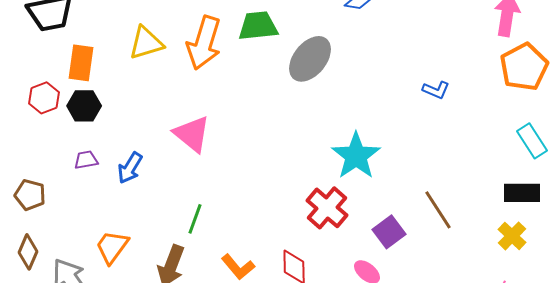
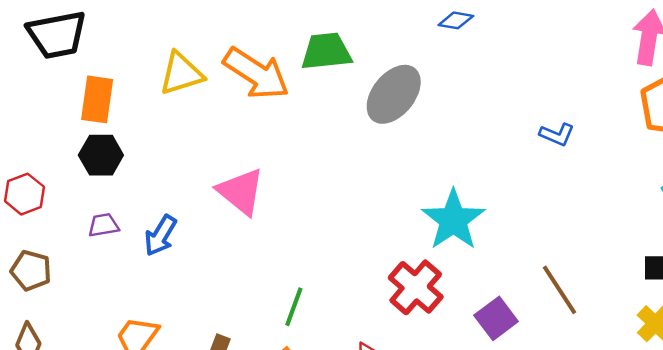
orange arrow: (204, 43) -> (256, 74), turned -74
red hexagon: (44, 98) -> (24, 194), moved
green line: (195, 219) -> (294, 307), moved

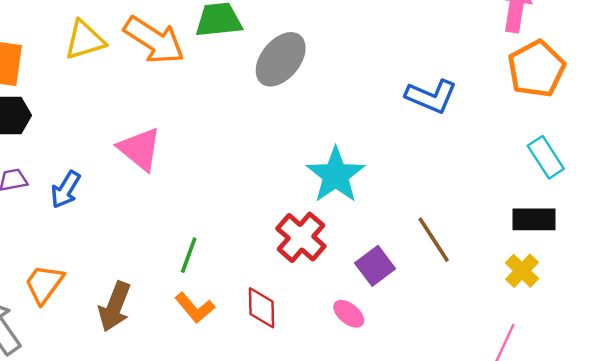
blue L-shape: (557, 134) -> (431, 96), size x1.6

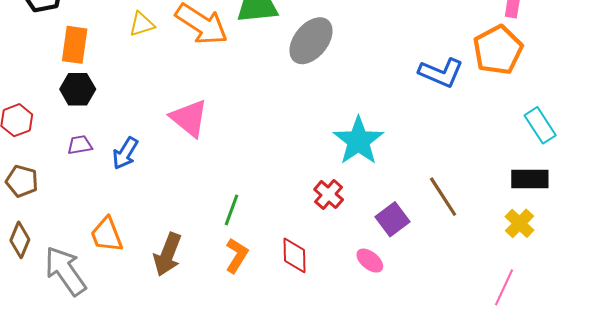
yellow triangle: (85, 40) -> (142, 24), size x0.7
orange pentagon: (536, 69) -> (498, 50), moved
red cross: (301, 237) -> (329, 194), size x0.7
orange trapezoid: (44, 284) -> (107, 235), turned -57
orange L-shape: (195, 308) -> (237, 255), turned -108

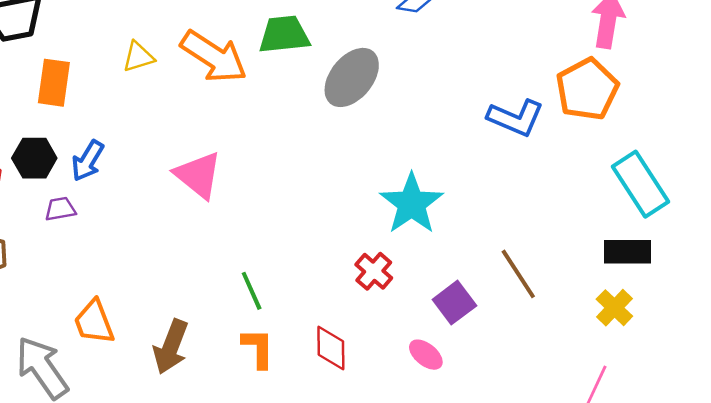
black hexagon: (78, 89) -> (34, 158), moved
cyan rectangle: (540, 125) -> (640, 184), size x1.4
blue arrow: (125, 153) -> (88, 161), moved
green line: (232, 210) -> (252, 291), turned -44
orange L-shape: (237, 255) -> (258, 348), turned -32

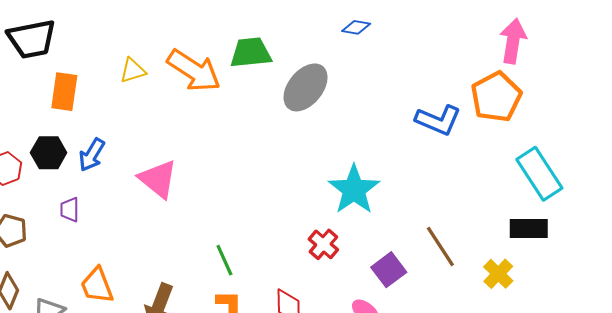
pink triangle: (198, 175) -> (158, 179), moved
purple trapezoid: (60, 209) -> (70, 210), moved, turned -80
yellow cross: (614, 308) -> (498, 274), moved

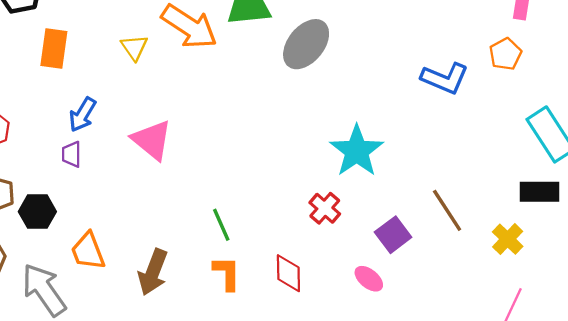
yellow triangle: (133, 71) -> (134, 47), moved, turned -48
orange pentagon: (496, 97) -> (505, 54), size x0.6
black hexagon: (49, 153) -> (37, 212), moved
purple trapezoid: (70, 210) -> (71, 154), moved

